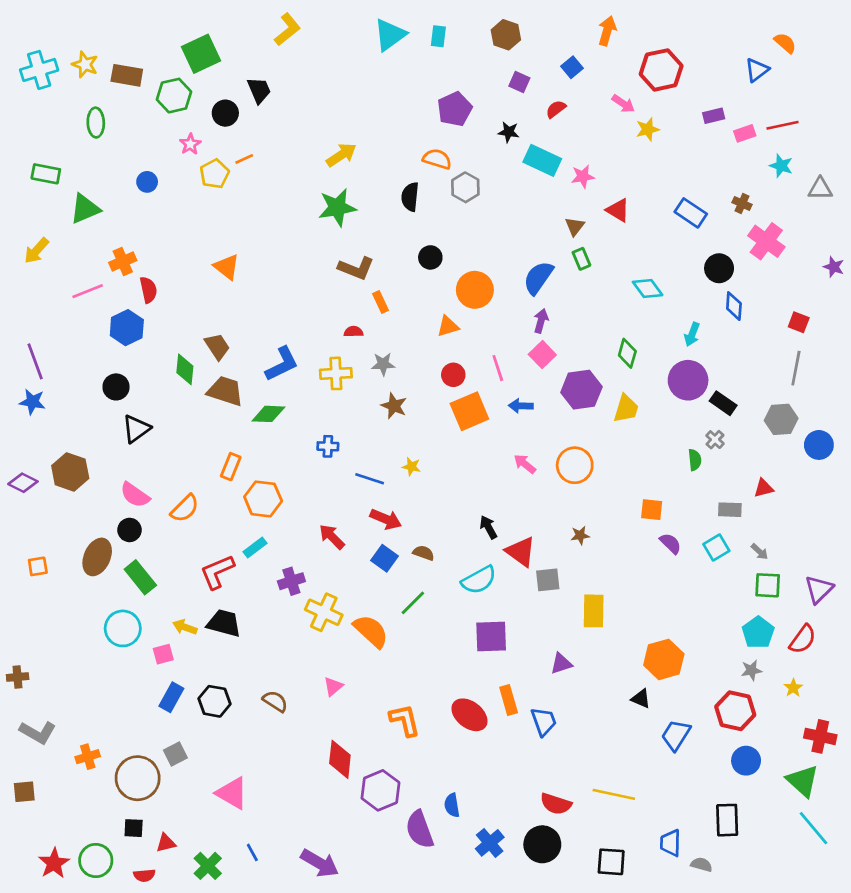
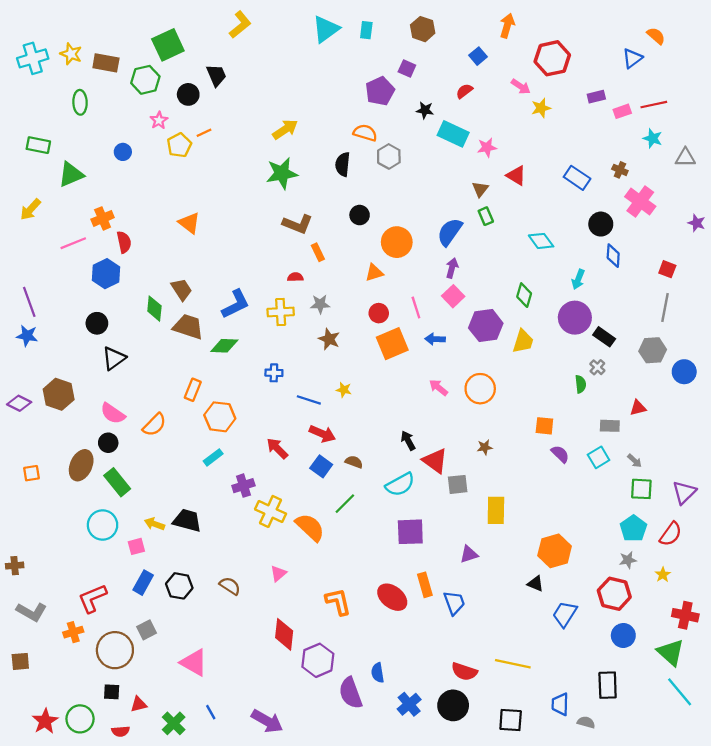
purple square: (519, 82) -> (407, 69), moved
red L-shape: (217, 572) -> (92, 598), moved

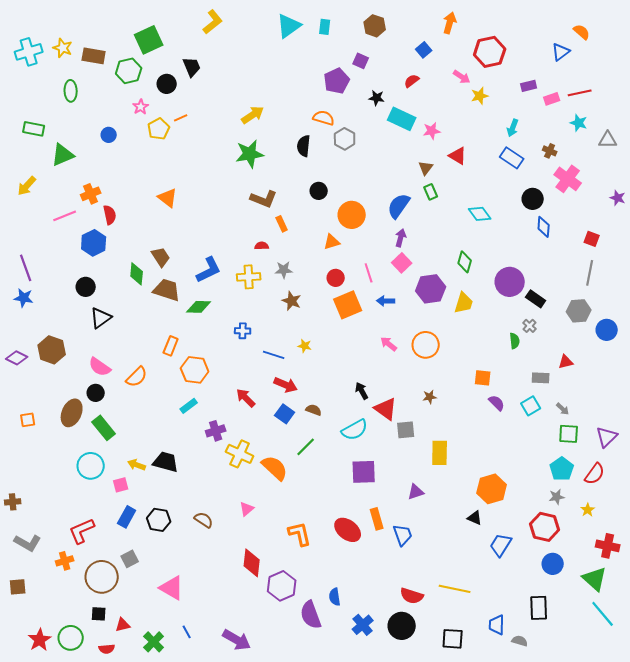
cyan arrow: (578, 279) -> (513, 128), moved

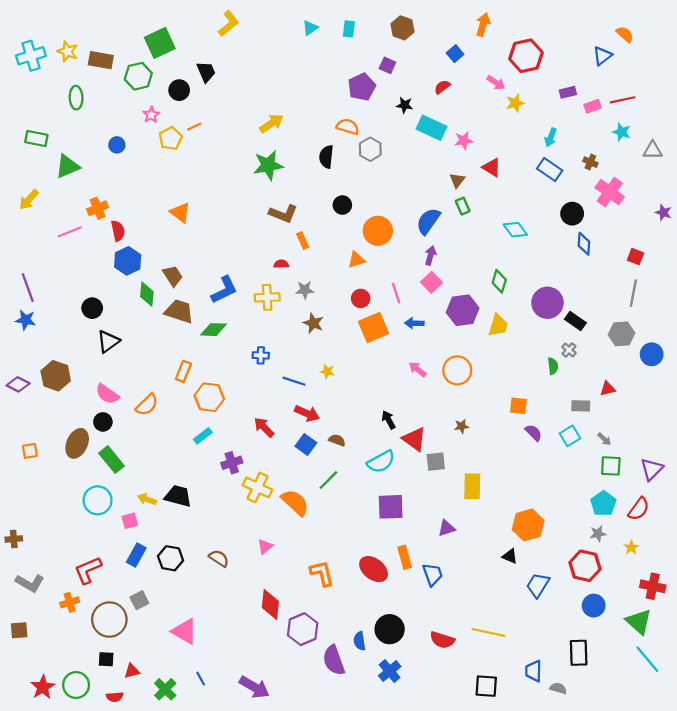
cyan triangle: (289, 26) -> (310, 28), size x0.6
blue hexagon: (94, 243) -> (128, 261), moved
black circle: (402, 626) -> (390, 629), moved

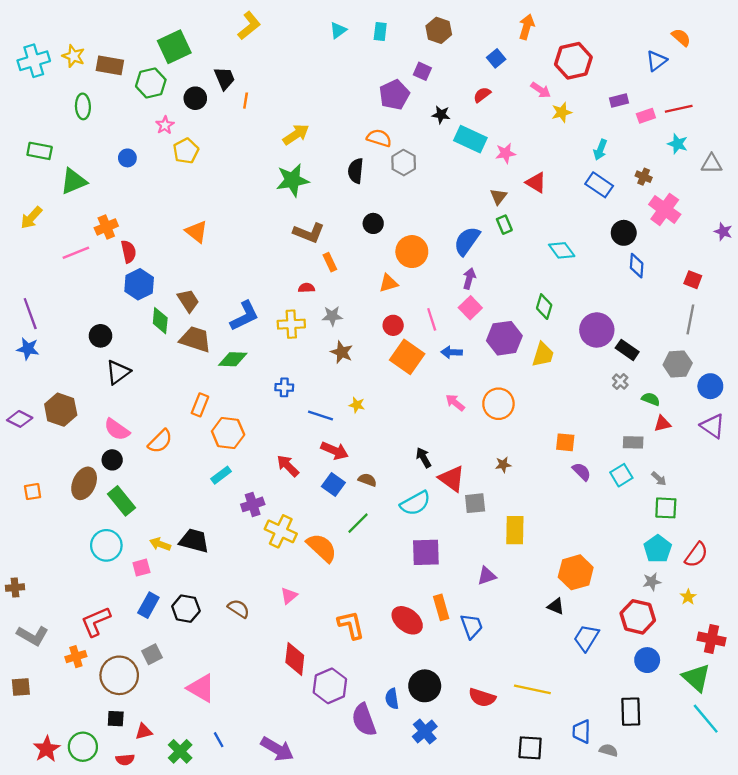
orange line: (194, 127) -> (246, 101), moved, turned -56
orange square: (374, 327) -> (407, 357), turned -32
green semicircle: (553, 366) -> (651, 399), moved, turned -63
purple triangle: (652, 469) -> (713, 426), moved, turned -40

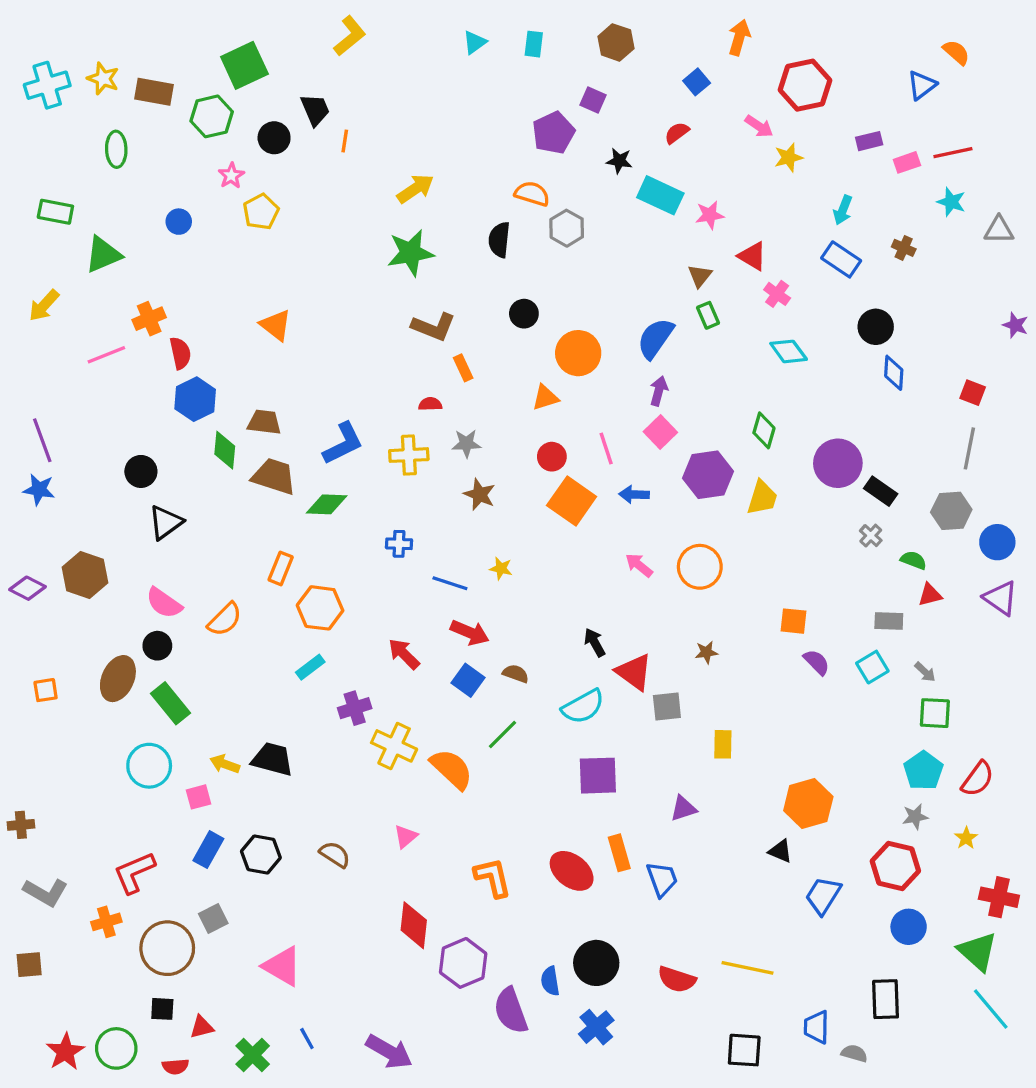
pink cross: (665, 209) -> (777, 294), moved, size x0.6
brown trapezoid: (188, 301) -> (264, 422), turned -50
yellow rectangle: (515, 530) -> (723, 744), size x0.7

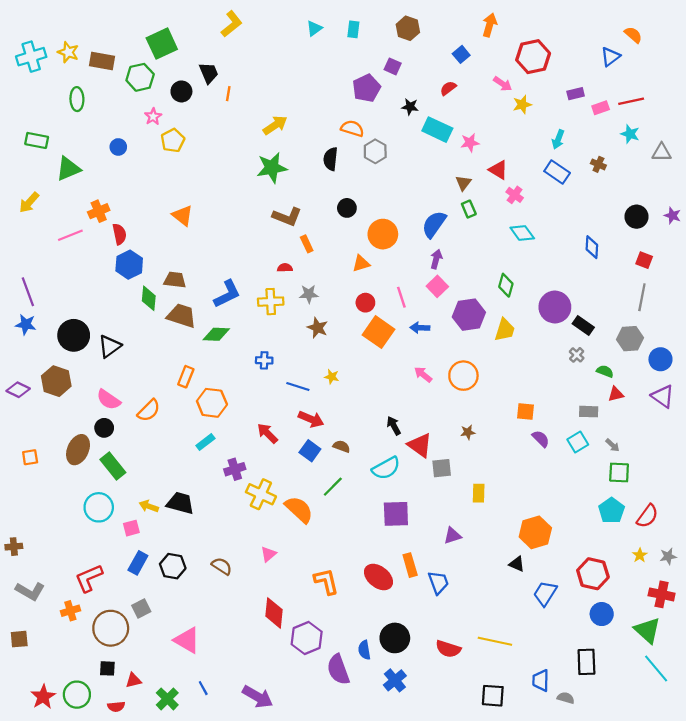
black circle: (876, 327) -> (637, 217), moved
black circle: (141, 471) -> (74, 335), moved, size x1.5
gray star: (915, 817) -> (668, 556), moved

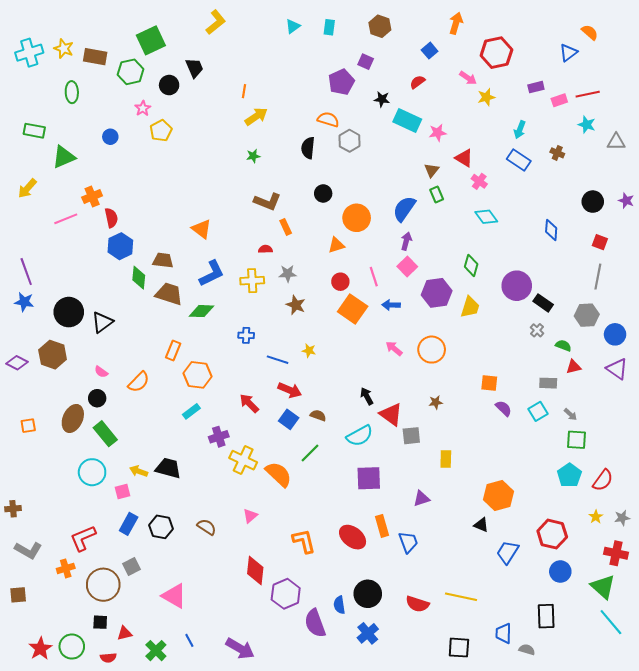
orange line: (228, 94) -> (244, 91), moved
green star: (272, 168) -> (253, 156), size x0.5
orange triangle: (183, 216) -> (202, 229), moved
pink semicircle: (108, 400) -> (101, 372), size x0.6

